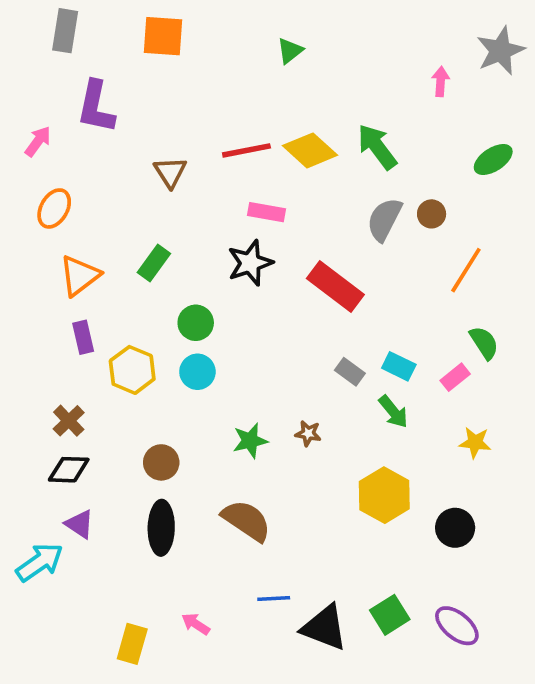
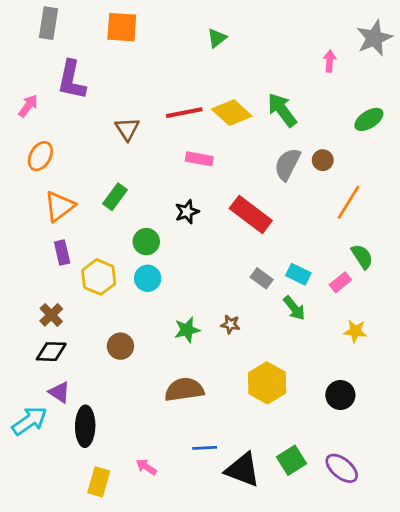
black star: (250, 263) -> (187, 212), moved, size x0.7
yellow hexagon: (384, 495) -> (267, 383), moved
brown semicircle: (246, 521) -> (184, 390), turned -42
black ellipse: (161, 528) -> (85, 426), moved

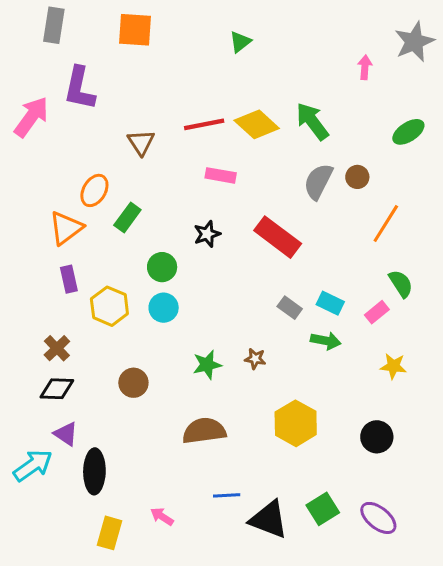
pink arrow: (28, 106) -> (31, 117), size x1.6
orange ellipse: (40, 156) -> (94, 190), moved
green arrow: (294, 308) -> (326, 341), turned -40

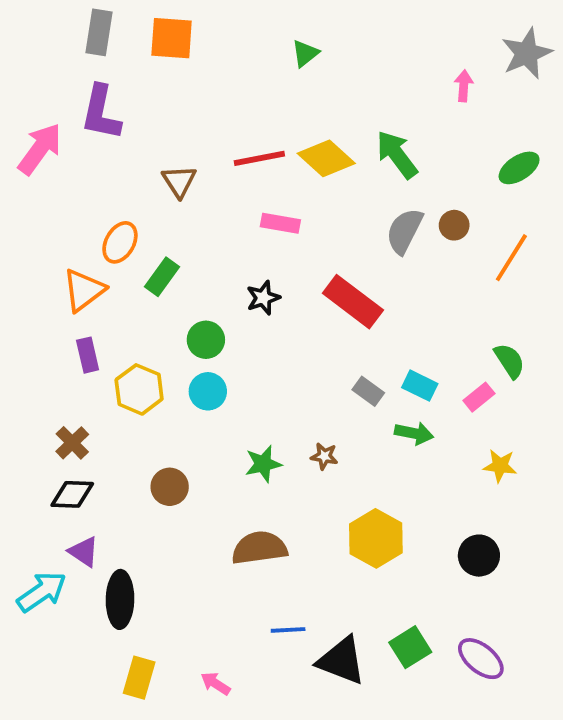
gray rectangle: (54, 25) -> (99, 32), moved
orange line: (386, 224) -> (511, 258), moved
pink arrow: (162, 516) -> (215, 683), moved

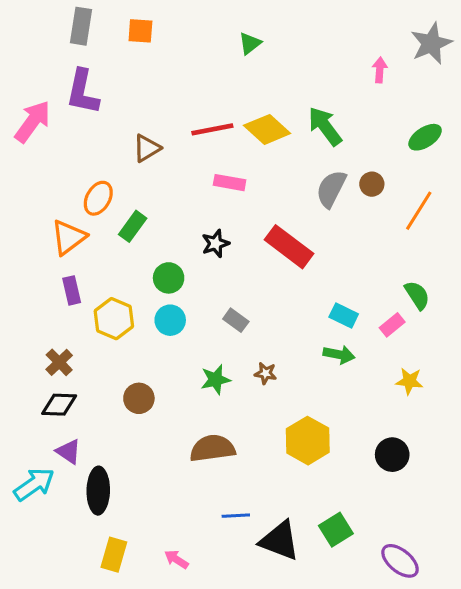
orange square: (172, 38) -> (140, 31), size x0.7
brown triangle: (179, 181) -> (147, 148), turned 32
gray rectangle: (368, 391) -> (236, 320), moved
purple ellipse: (481, 659) -> (400, 561), moved

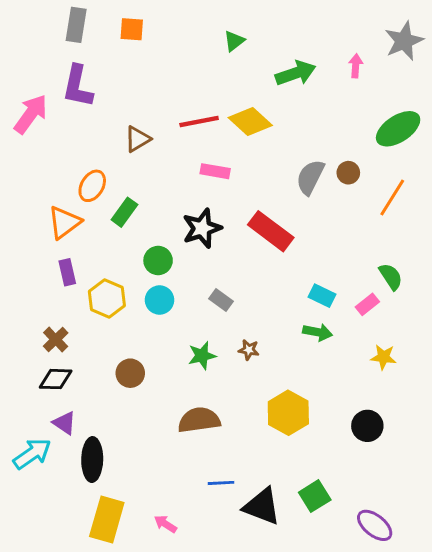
green arrow: (325, 126) -> (296, 73), moved, turned 108
green ellipse: (425, 137) -> (398, 129), size x1.4
black star: (216, 244) -> (202, 228), size x1.5
yellow rectangle: (114, 555) -> (107, 520), size x1.4

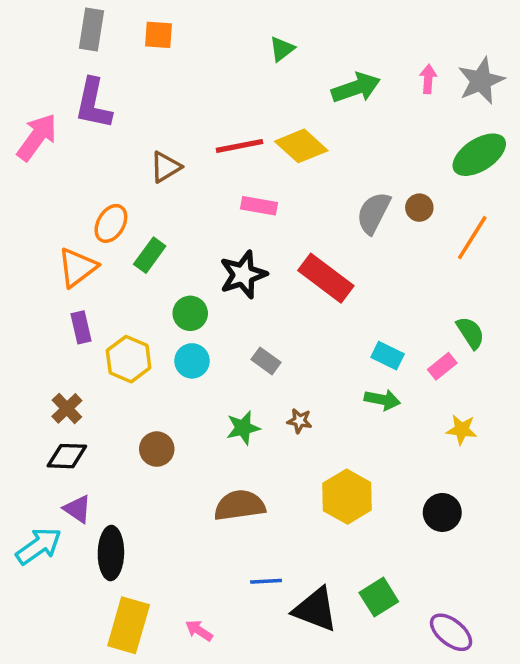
gray star: (404, 41) -> (481, 81), moved

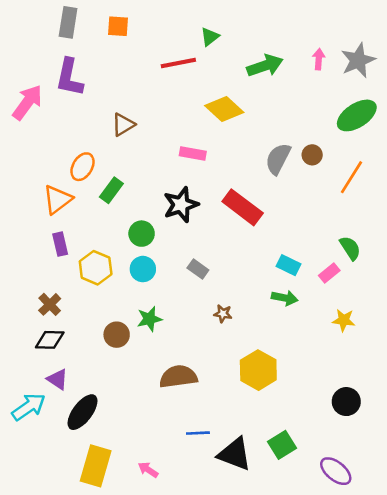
red line: (240, 146) -> (178, 63), moved
green star: (243, 428) -> (149, 319), moved
black circle: (442, 512) -> (346, 402), moved
black ellipse: (111, 553) -> (82, 412), turned 36

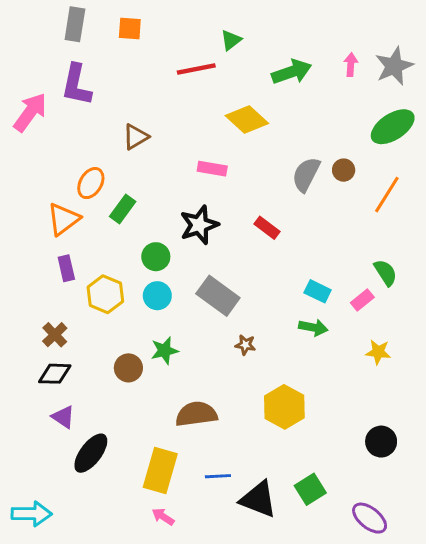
red rectangle: (243, 207) -> (267, 228), size x0.6
gray rectangle: (198, 269) -> (218, 296), size x1.8
cyan arrow: (29, 407) -> (32, 514), moved, turned 36
yellow rectangle: (96, 466) -> (160, 470), moved

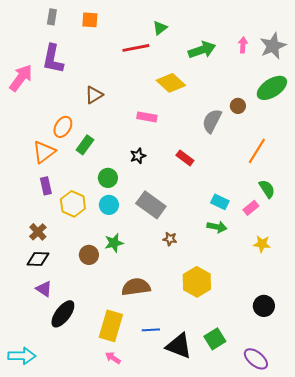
gray rectangle: (75, 24) -> (52, 17), size x0.7
brown circle: (344, 170) -> (238, 106), moved
orange line: (387, 195) -> (257, 151), moved
black star: (199, 225) -> (138, 156), size x0.6

